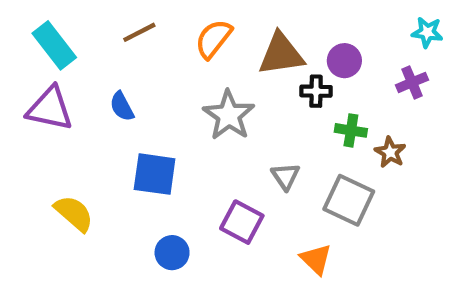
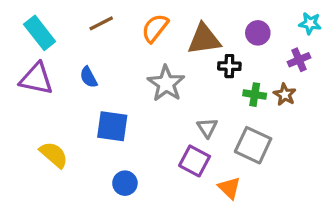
purple circle: (344, 61) -> (258, 33), moved
brown star: (390, 152) -> (285, 95), moved
purple square: (242, 222) -> (195, 161), moved

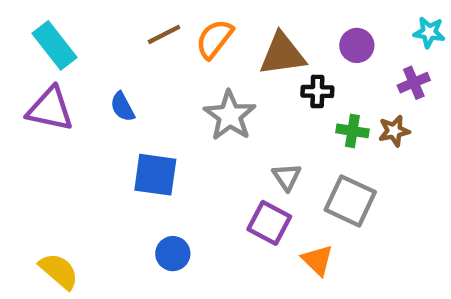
brown line: (101, 23) -> (164, 34), moved
brown star: (285, 95) -> (394, 131), turned 30
yellow semicircle: (54, 155) -> (59, 271), moved

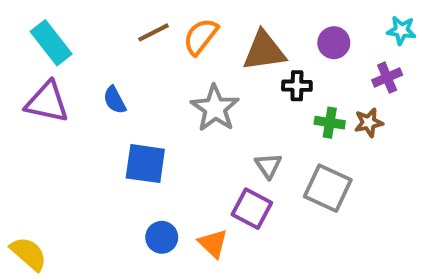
orange triangle: (317, 260) -> (213, 243), moved
yellow semicircle: (59, 271) -> (29, 254), moved

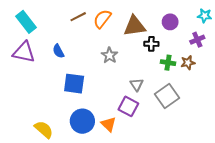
gray star: (215, 108) -> (110, 55), size x0.7
gray square: (328, 188) -> (167, 96), turned 30
blue circle: (162, 237) -> (82, 121), size x1.5
yellow semicircle: (29, 254) -> (44, 129), moved

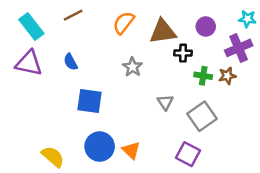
brown line: (78, 17) -> (73, 15), moved
purple cross: (197, 40) -> (239, 48), size x1.5
purple square: (128, 106) -> (188, 154), moved

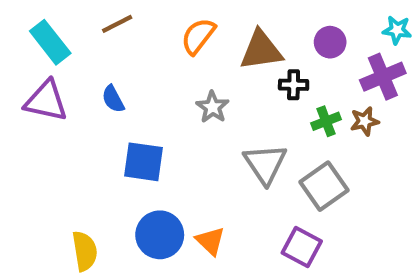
green cross: (203, 76) -> (326, 121), turned -30
gray triangle: (165, 102) -> (265, 164), size x1.6
yellow semicircle: (53, 157) -> (85, 251), turned 40

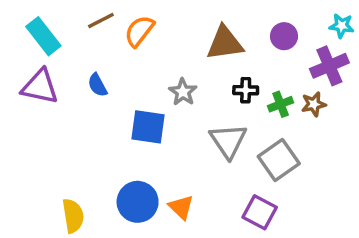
orange semicircle: (198, 36) -> (139, 31), moved
black cross: (294, 85) -> (246, 90), moved
blue square: (143, 162) -> (148, 127), moved

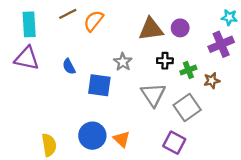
cyan rectangle: (43, 36) -> (29, 24), turned 35
purple circle: (284, 36) -> (180, 28), moved
blue semicircle: (97, 85) -> (69, 67), moved
brown star: (314, 104) -> (212, 81), moved

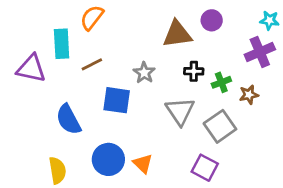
brown line: (68, 14) -> (92, 64), moved
orange semicircle: (94, 21) -> (92, 18), moved
cyan rectangle: (29, 24) -> (62, 44), moved
purple circle: (180, 28) -> (212, 20), moved
blue semicircle: (69, 67) -> (68, 119), moved, size x1.6

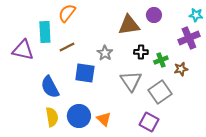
yellow semicircle: (57, 170) -> (52, 117), moved

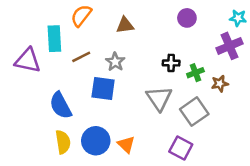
brown triangle: (129, 25) -> (125, 25), moved, size x0.7
gray star: (105, 53) -> (115, 62), moved

